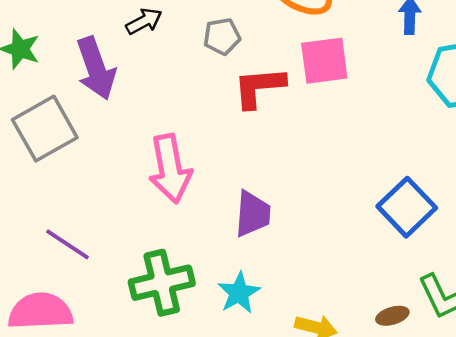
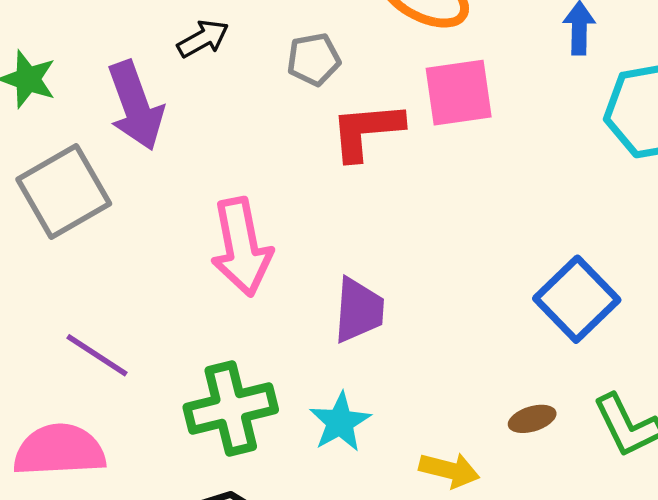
brown ellipse: (392, 316) -> (532, 419), moved

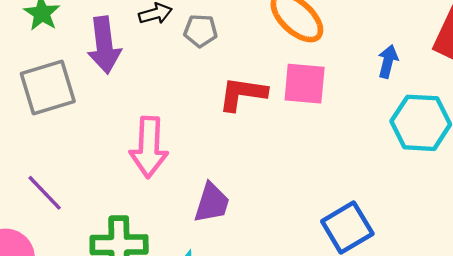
gray pentagon: (313, 59) -> (201, 31), moved

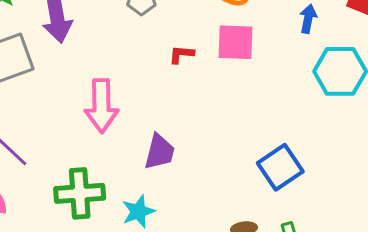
red L-shape: (243, 94) -> (181, 54), size x0.6

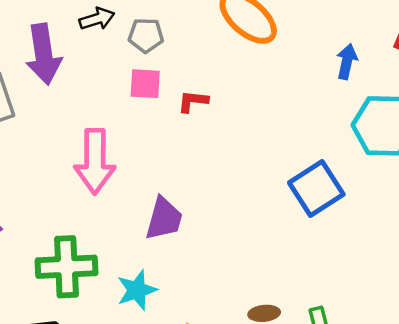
pink square: (236, 42) -> (145, 84), moved, size x0.7
blue square: (280, 167) -> (316, 188), moved

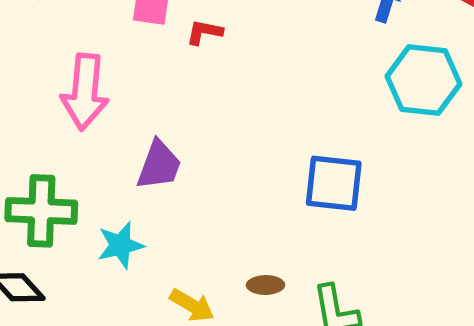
blue square: (316, 188) -> (334, 183), moved, turned 34

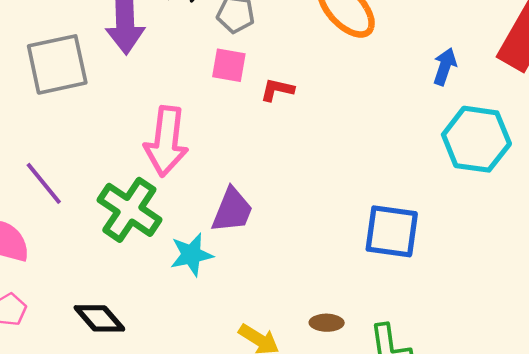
green cross: (41, 211) -> (129, 210), moved, turned 30
cyan star: (120, 245) -> (191, 255), moved

